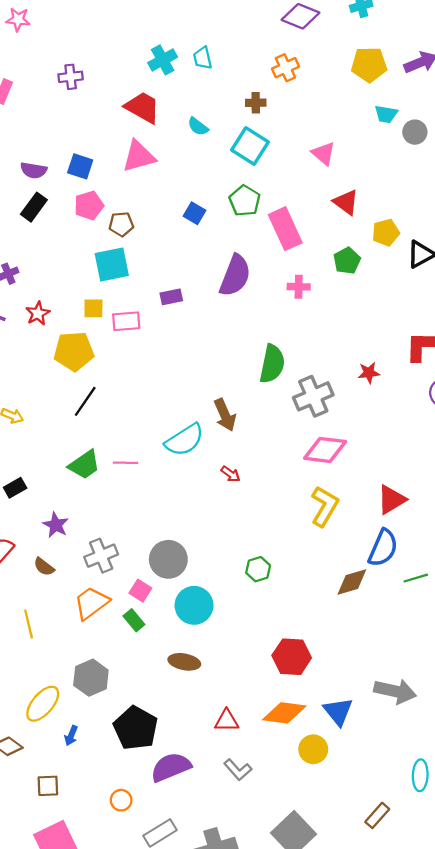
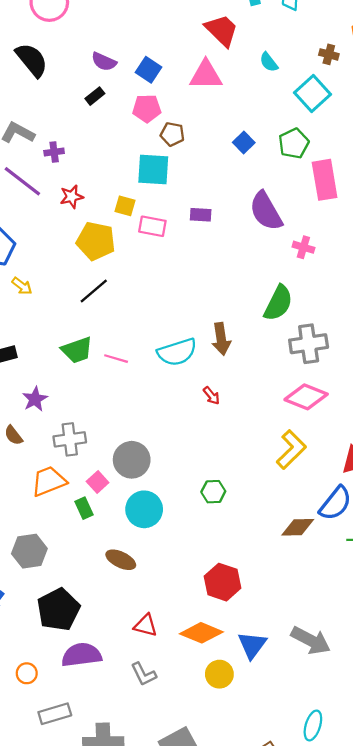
black rectangle: (34, 207) -> (95, 96), size x0.7
purple semicircle: (235, 276) -> (266, 211), turned 114
pink cross: (299, 287) -> (303, 247), moved

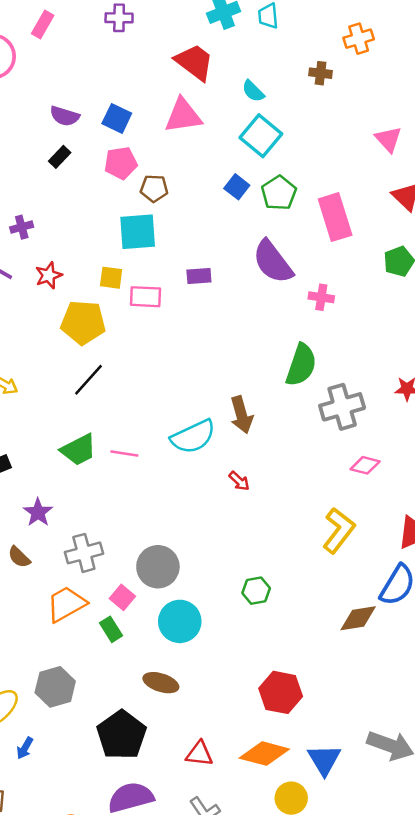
cyan square: (313, 94) -> (261, 136), moved
green pentagon: (294, 143) -> (279, 193), moved
pink diamond: (306, 397) -> (365, 465), moved, size x0.6
black pentagon: (58, 609) -> (122, 735), moved

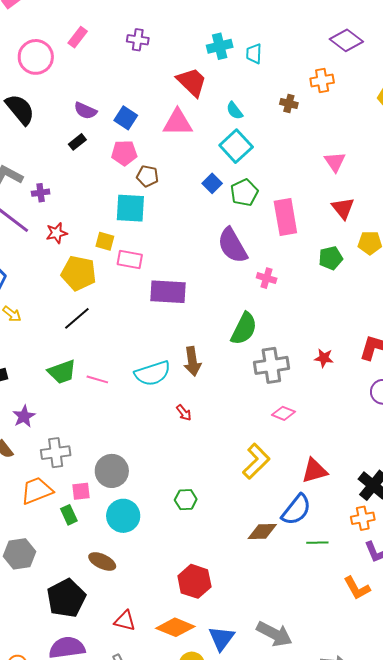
purple rectangle: (199, 276) -> (168, 292), moved, size x1.8
pink square: (122, 597) -> (81, 491), turned 36

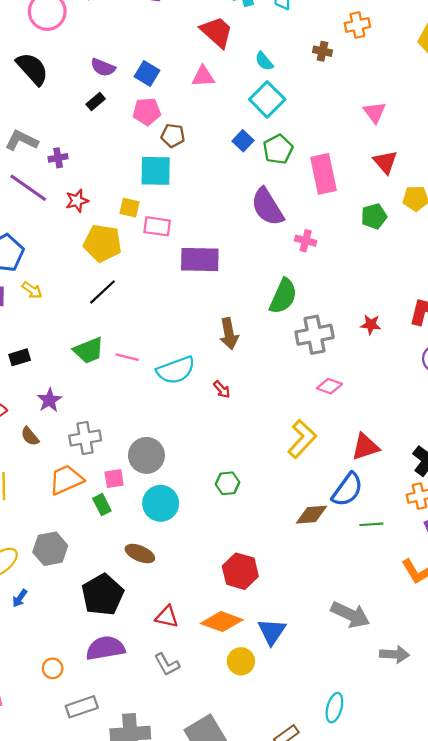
pink triangle: (178, 122) -> (203, 76), size x0.7
cyan semicircle: (153, 373) -> (176, 370), moved
gray arrow: (274, 634) -> (350, 615), moved

